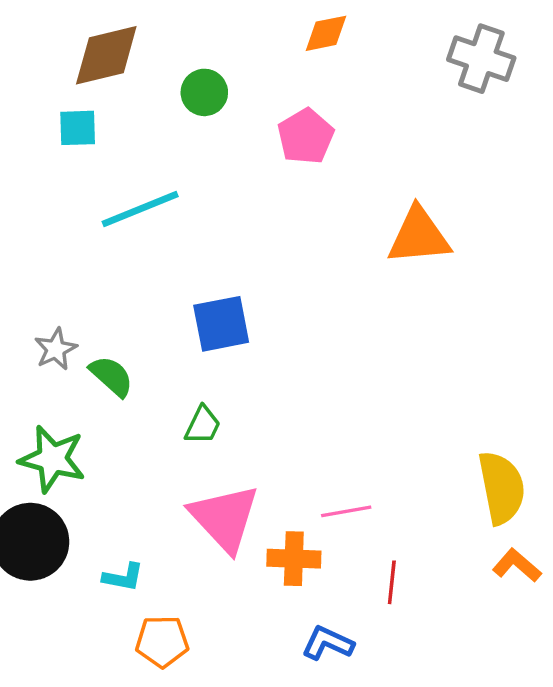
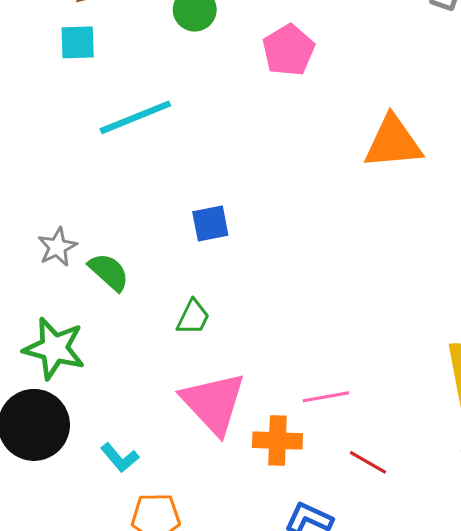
blue square: (221, 324) -> (210, 224), size x0.7
cyan L-shape: (123, 577) -> (120, 458), turned 39
red line: (392, 582) -> (368, 462), turned -66

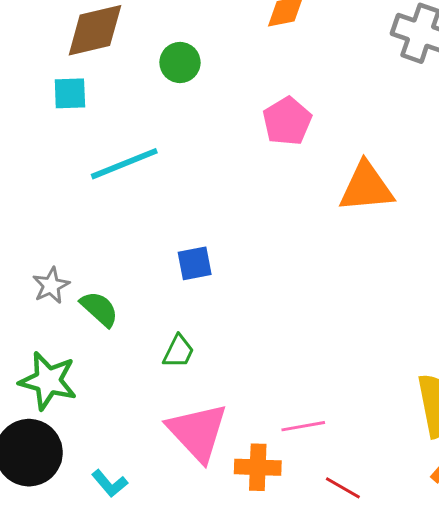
pink pentagon: (288, 50) -> (287, 121), moved

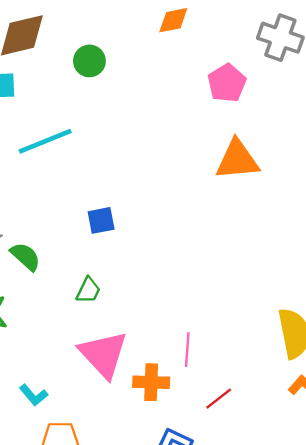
pink pentagon: (287, 121) -> (227, 83), moved
pink line: (303, 426) -> (187, 350), turned -76
red line: (343, 488) -> (219, 399), turned -68

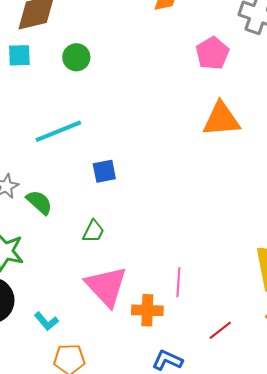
green circle: (89, 61) -> (76, 57), moved
cyan line: (45, 141) -> (58, 131), moved
red line: (219, 399) -> (220, 330), moved

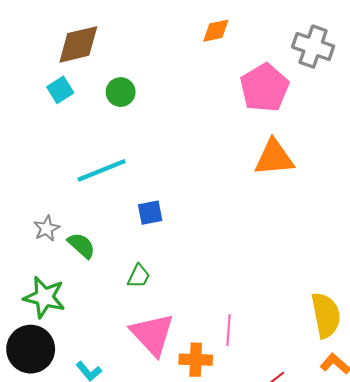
pink pentagon: (212, 53) -> (264, 88), size x1.4
cyan square: (19, 55) -> (60, 90), turned -30

